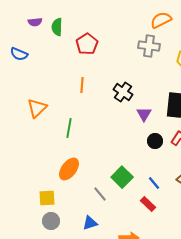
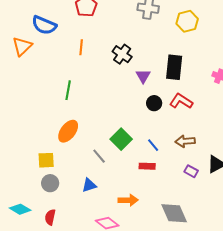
blue semicircle: (19, 54) -> (44, 25), moved, size x1.4
orange triangle: (37, 108) -> (22, 46), moved
red rectangle: (148, 204) -> (147, 166), turned -42

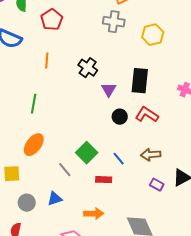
red rectangle: (147, 166) -> (104, 180), moved
gray circle: (50, 183) -> (27, 203), moved

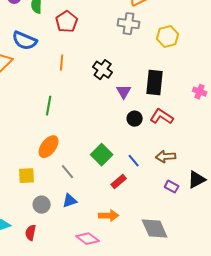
gray line: (65, 170) -> (68, 172), moved
red rectangle: (104, 180) -> (119, 182), turned -42

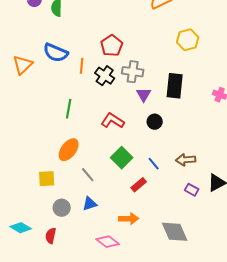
red pentagon: (67, 22) -> (112, 46), moved
gray cross: (129, 24) -> (133, 72), moved
blue semicircle: (25, 41) -> (56, 53), moved
black cross: (103, 70) -> (105, 76), moved
red L-shape: (162, 117) -> (113, 121), moved

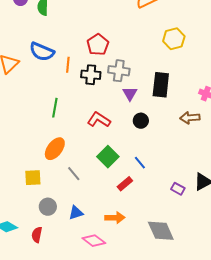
black cross: (105, 76) -> (91, 75), turned -30
brown arrow: (186, 160) -> (190, 118), moved
blue triangle: (90, 204) -> (76, 213), moved

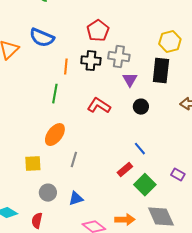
yellow hexagon: (174, 39) -> (170, 42), moved
orange line: (68, 65) -> (66, 67), moved
green square: (108, 157) -> (145, 185), moved
gray line: (74, 174) -> (74, 160), turned 56
orange arrow: (115, 218) -> (125, 220), moved

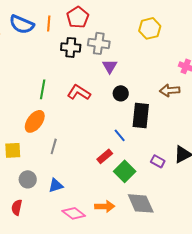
orange line: (66, 67) -> (49, 23), moved
black rectangle: (161, 71) -> (141, 115), moved
green line: (55, 94) -> (43, 89), moved

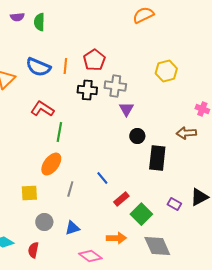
red L-shape: (79, 92) -> (42, 109), moved
blue line: (120, 135) -> (102, 178), moved
orange arrow: (105, 206) -> (116, 238), moved

